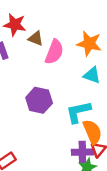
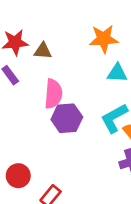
pink semicircle: (54, 52) -> (53, 94), moved

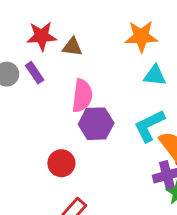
red circle: (18, 176) -> (61, 163), moved

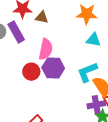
purple rectangle: (35, 73) -> (16, 32), size x1.5
red circle: (61, 163) -> (31, 72), moved

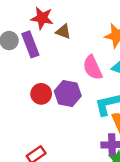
pink semicircle: (46, 49) -> (93, 68), moved, turned 135

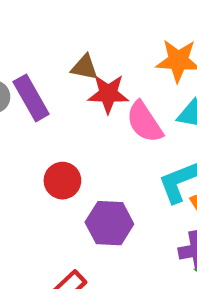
red star: (42, 18) -> (108, 94), moved
purple hexagon: (68, 94) -> (109, 223), moved

